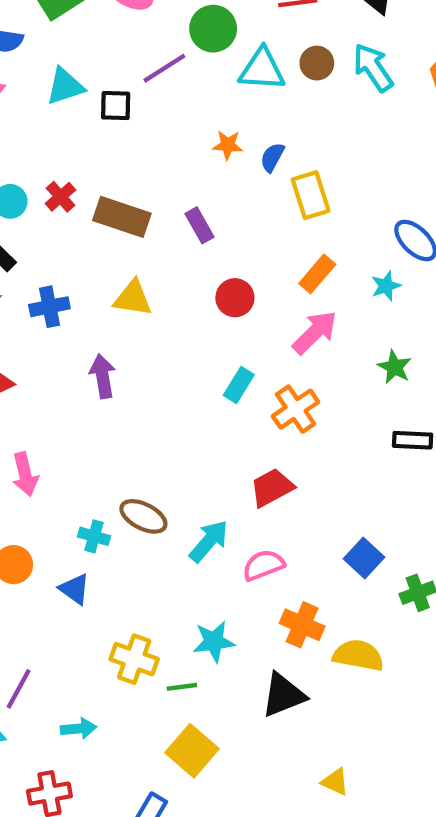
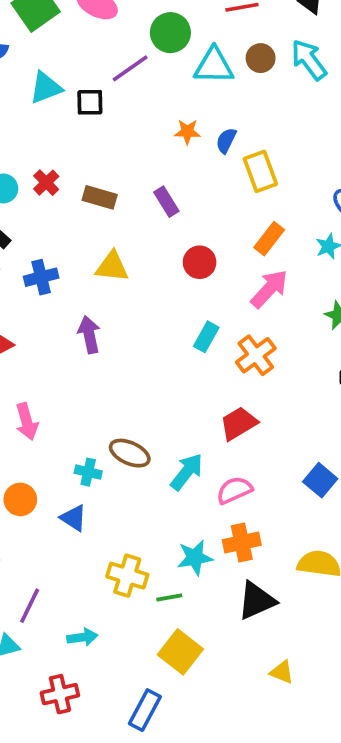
brown rectangle: (122, 217) -> (100, 197), size x0.7
orange cross: (302, 625) -> (242, 542), moved, turned -33
yellow triangle: (335, 782) -> (282, 672), moved

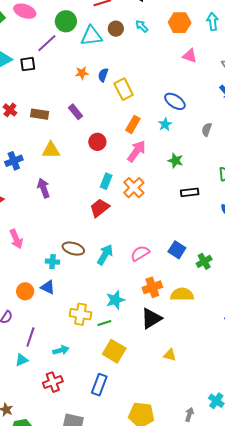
cyan arrow: (309, 60) -> (142, 26), size x0.6
red trapezoid: (239, 423) -> (100, 208), moved
pink semicircle: (234, 490) -> (140, 253), moved
orange circle: (20, 499) -> (25, 291), moved
orange cross: (242, 542) -> (152, 287), moved

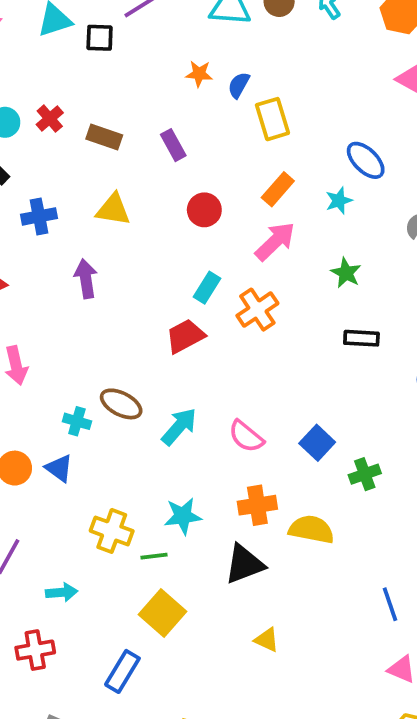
pink semicircle: (140, 253) -> (246, 436), turned -120

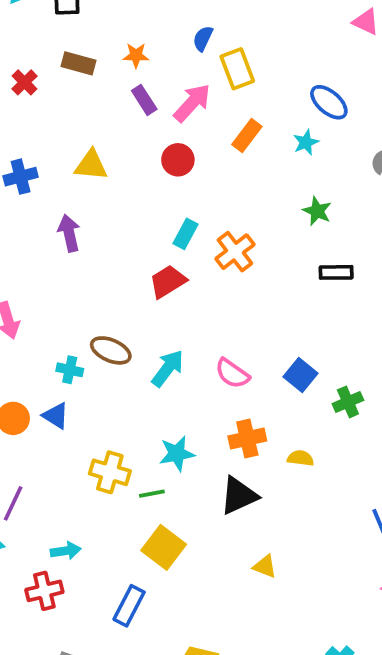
orange star: (199, 74) -> (136, 55), moved
brown rectangle: (104, 137) -> (79, 63), moved
pink arrow: (275, 241) -> (192, 103), moved
yellow semicircle: (311, 529) -> (300, 458), size x0.6
cyan arrow: (62, 592) -> (66, 551), moved

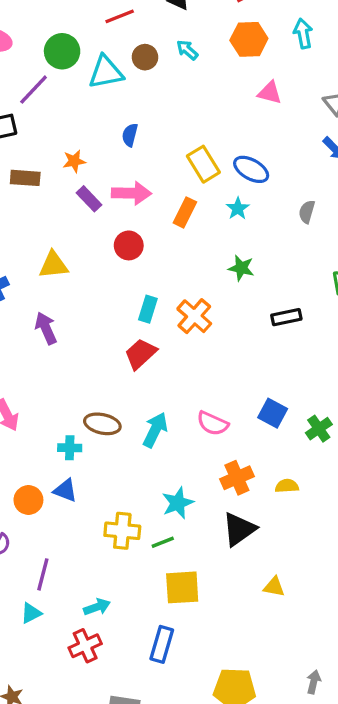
yellow rectangle: (237, 69) -> (203, 164), moved
pink arrow: (192, 103) -> (131, 193), turned 60
green star: (317, 211) -> (241, 268), moved
yellow square: (164, 547) -> (182, 587), turned -30

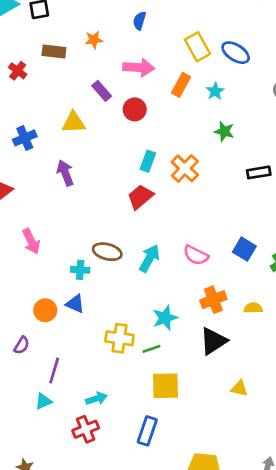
purple rectangle: (89, 199) -> (102, 91), moved
cyan star: (238, 208) -> (215, 91), moved

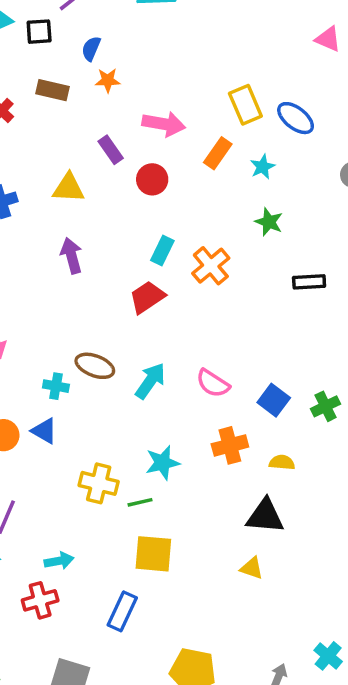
blue semicircle: (139, 21) -> (91, 49), moved
purple arrow: (65, 173) -> (72, 256), moved
blue square: (244, 249) -> (274, 400), moved
black triangle: (213, 341) -> (265, 516), moved, turned 32

